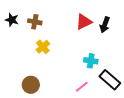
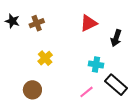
brown cross: (35, 22) -> (37, 23), turned -32
black arrow: (105, 25) -> (116, 38), moved
yellow cross: (43, 47) -> (45, 58), moved

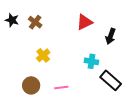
brown cross: (37, 23) -> (35, 22), turned -32
pink line: (86, 92) -> (61, 87), moved, turned 32

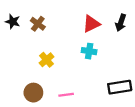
black arrow: (111, 36) -> (121, 23), moved
cyan cross: (91, 61) -> (89, 51), moved
black rectangle: (111, 80) -> (120, 87), turned -50

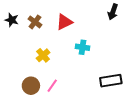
black arrow: (121, 23) -> (113, 12), moved
red triangle: (91, 24) -> (64, 22), moved
pink line: (66, 95) -> (52, 86), moved, turned -48

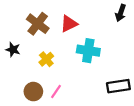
black star: (12, 20) -> (13, 50), moved
brown cross: (35, 22) -> (38, 24), size x1.5
cyan cross: (83, 47) -> (88, 51), size x1.5

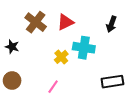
black arrow: (121, 13) -> (111, 24), moved
yellow cross: (46, 59) -> (61, 57), moved
brown circle: (33, 92) -> (12, 81), moved

